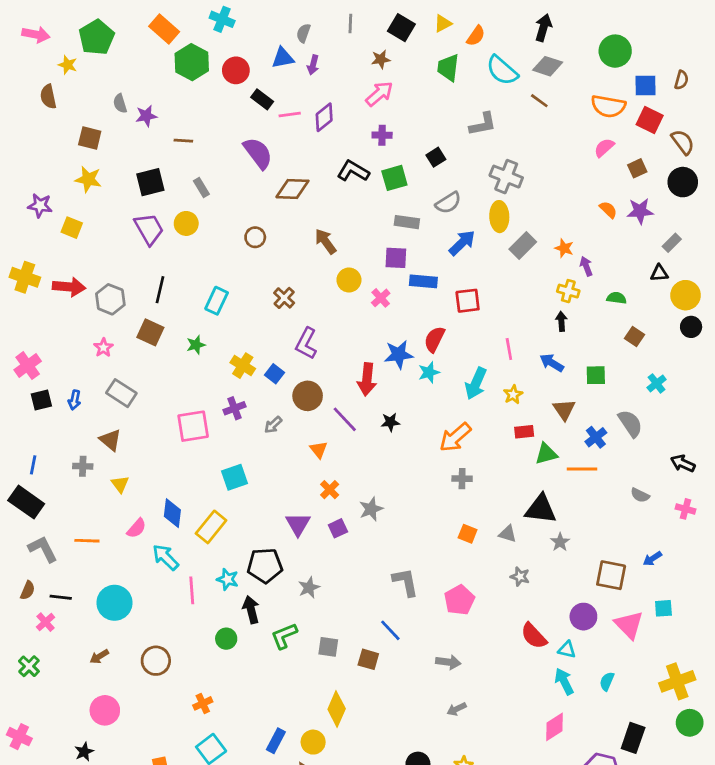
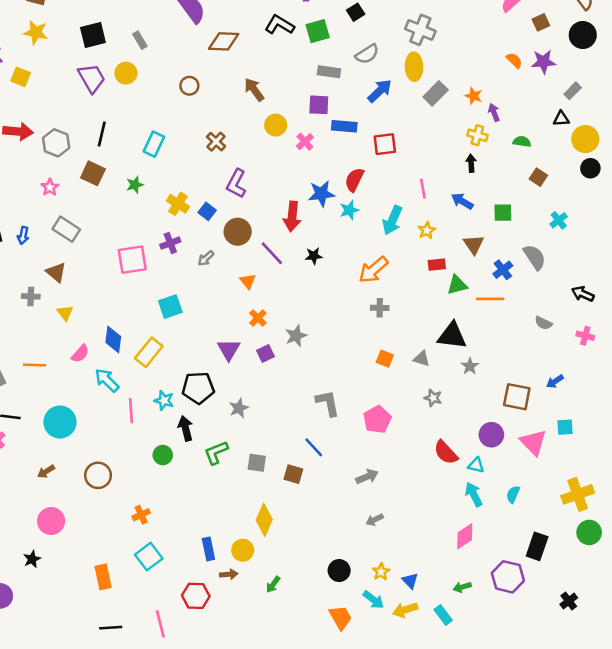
gray arrow: (448, 662) -> (367, 477), turned -30
blue rectangle: (276, 741) -> (208, 549), turned -40

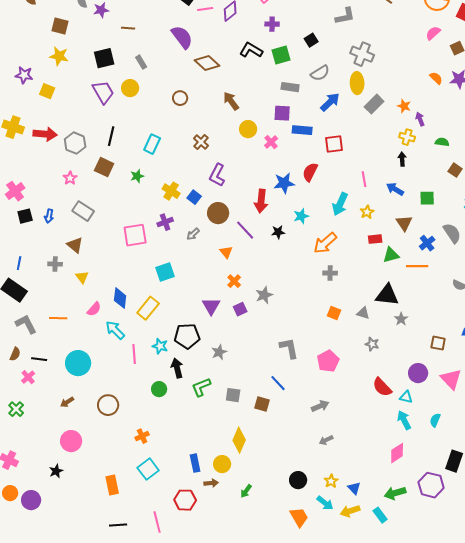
brown diamond: (224, 41) -> (207, 63), turned 40
cyan star: (349, 210) -> (301, 216), moved
brown square: (517, 397) -> (438, 343), size x0.7
green arrow: (462, 587) -> (395, 493), size x1.5

